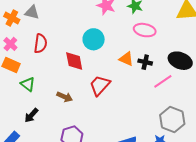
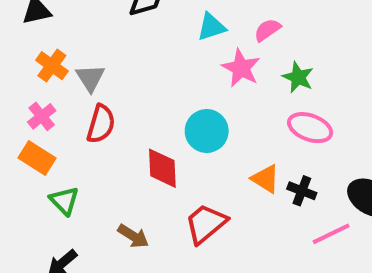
gray triangle: (32, 12) -> (90, 78), moved, turned 35

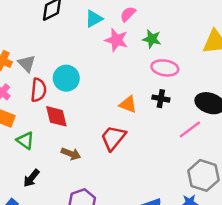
cyan circle: (207, 131) -> (66, 78), moved
red diamond: (162, 168) -> (56, 116), moved
orange triangle: (265, 179) -> (128, 104), moved
black cross: (302, 191) -> (161, 99), moved

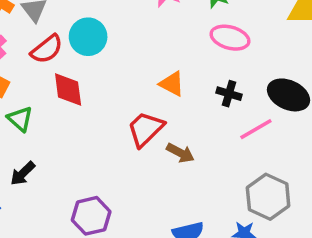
red semicircle: (38, 90) -> (47, 49), turned 40
black cross: (161, 99) -> (229, 94), moved
brown arrow: (71, 154) -> (180, 153), moved

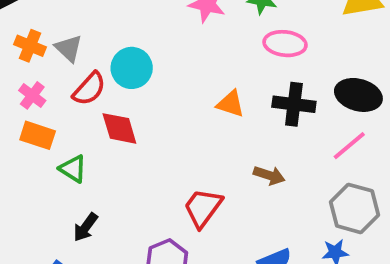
black cross: (229, 94) -> (294, 104), size x1.5
red trapezoid: (145, 129) -> (203, 208), moved
pink line: (256, 129) -> (349, 146), moved
brown arrow: (180, 153) -> (269, 175), moved

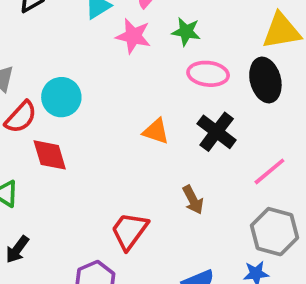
black ellipse: (358, 95) -> (265, 80), moved, turned 60
black cross: (294, 104) -> (217, 132), turned 30
brown arrow: (269, 175) -> (193, 200), turned 44

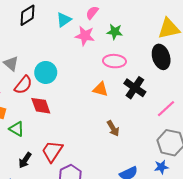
pink ellipse: (208, 74) -> (114, 61), moved
brown arrow: (193, 200) -> (113, 128), moved
red trapezoid: (129, 231) -> (52, 151), moved

